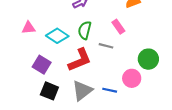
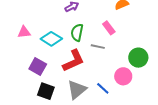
blue line: (110, 90) -> (103, 88), turned 32

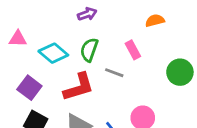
green circle: (138, 58) -> (180, 72), moved

